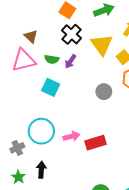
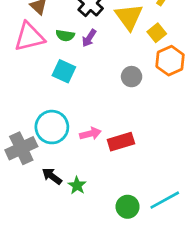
gray cross: (17, 148) -> (21, 148), size x1.6
black arrow: (41, 170) -> (52, 176), turned -56
green star: (18, 177) -> (77, 185), moved

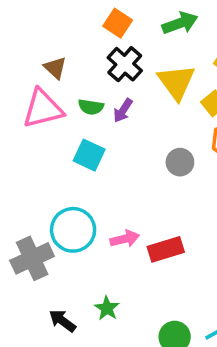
black arrow: (52, 176) -> (62, 321), moved

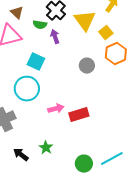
green semicircle: (91, 107) -> (40, 25), moved
purple arrow: (123, 110) -> (55, 37), turned 128
cyan circle: (73, 230) -> (27, 89), moved

